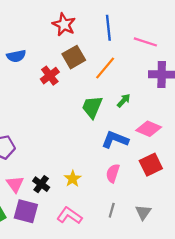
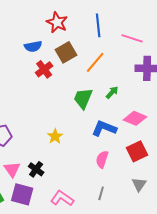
blue semicircle: (16, 56) -> (33, 46), moved
yellow star: (73, 179) -> (55, 136), moved
gray triangle: (143, 212) -> (139, 184), moved

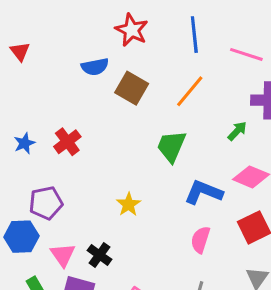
brown square: (66, 52) -> (132, 88), moved, turned -30
red cross: (44, 69) -> (67, 142), moved
green arrow: (112, 92) -> (237, 131), moved

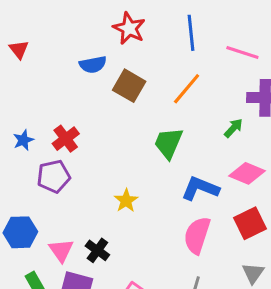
purple pentagon: (46, 203) -> (54, 176), moved
pink semicircle: (200, 240) -> (197, 235), size x1.4

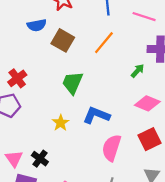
green trapezoid: (168, 143) -> (73, 83), moved
blue L-shape: (200, 188) -> (96, 115), moved

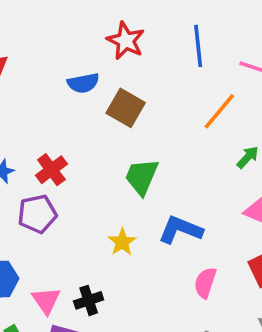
orange line: (104, 43) -> (219, 111), moved
pink semicircle: (112, 148) -> (205, 283), size x0.7
black cross: (40, 159) -> (89, 300), turned 35

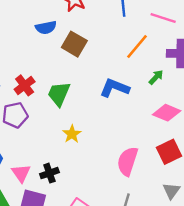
green trapezoid: (142, 177) -> (59, 94), moved
blue L-shape: (180, 230) -> (115, 88), moved
pink semicircle: (205, 283) -> (128, 161), size x1.4

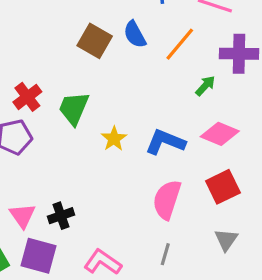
blue semicircle: (46, 27) -> (135, 34), moved, turned 72
blue L-shape: (115, 88) -> (165, 142), moved
yellow star: (72, 134) -> (114, 139), moved

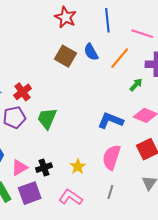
green trapezoid: (74, 108) -> (47, 118), moved
yellow star: (114, 139) -> (78, 167), moved
pink triangle: (22, 216) -> (19, 168), turned 36
purple square: (39, 256) -> (30, 193), turned -35

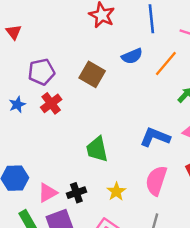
blue semicircle: (91, 52) -> (132, 56), turned -84
brown square: (65, 56) -> (92, 74), moved
purple pentagon: (14, 117) -> (41, 72), moved
green trapezoid: (47, 118) -> (97, 149), moved, turned -35

